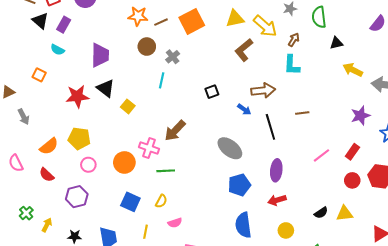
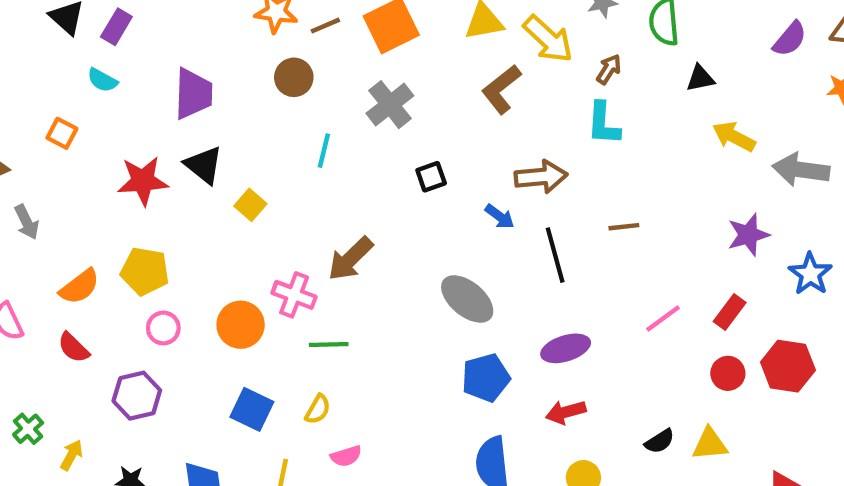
gray cross: (173, 57) -> (390, 105), moved, size x1.5
purple ellipse: (276, 170) -> (566, 348), turned 65

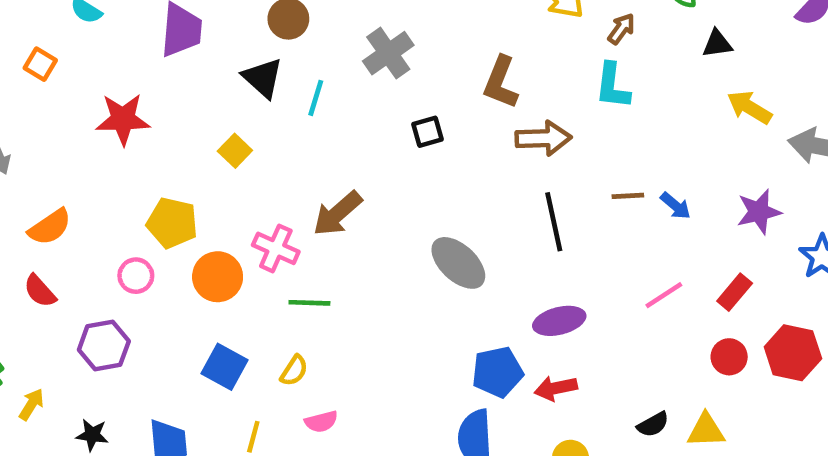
brown L-shape: (501, 89) -> (501, 82), moved, turned -33
black triangle: (204, 165) -> (263, 78), moved
blue arrow: (500, 217) -> (676, 206), moved
yellow pentagon: (145, 271) -> (172, 223), moved
blue pentagon: (486, 378) -> (497, 372), moved

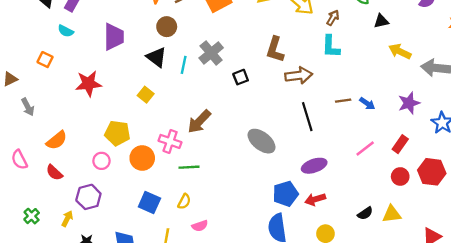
gray cross: (388, 53) -> (211, 53), moved
yellow arrow: (31, 404) -> (67, 219), moved

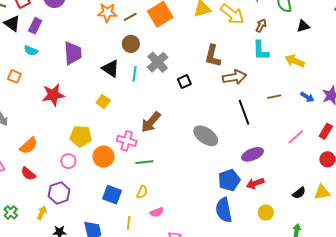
brown circle: (167, 27) -> (131, 44), moved
yellow arrow: (400, 51) -> (295, 61), moved
blue arrow: (367, 104) -> (307, 97), moved

